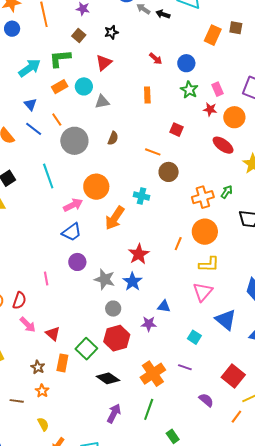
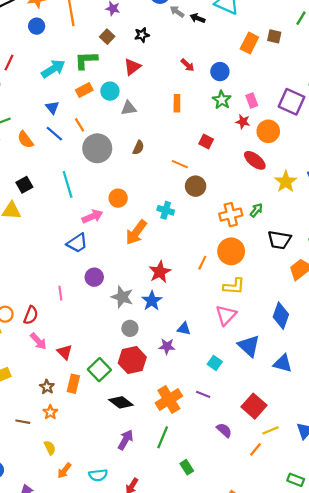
orange circle: (96, 187) -> (118, 198), size x0.7
blue trapezoid: (72, 232) -> (77, 243), moved

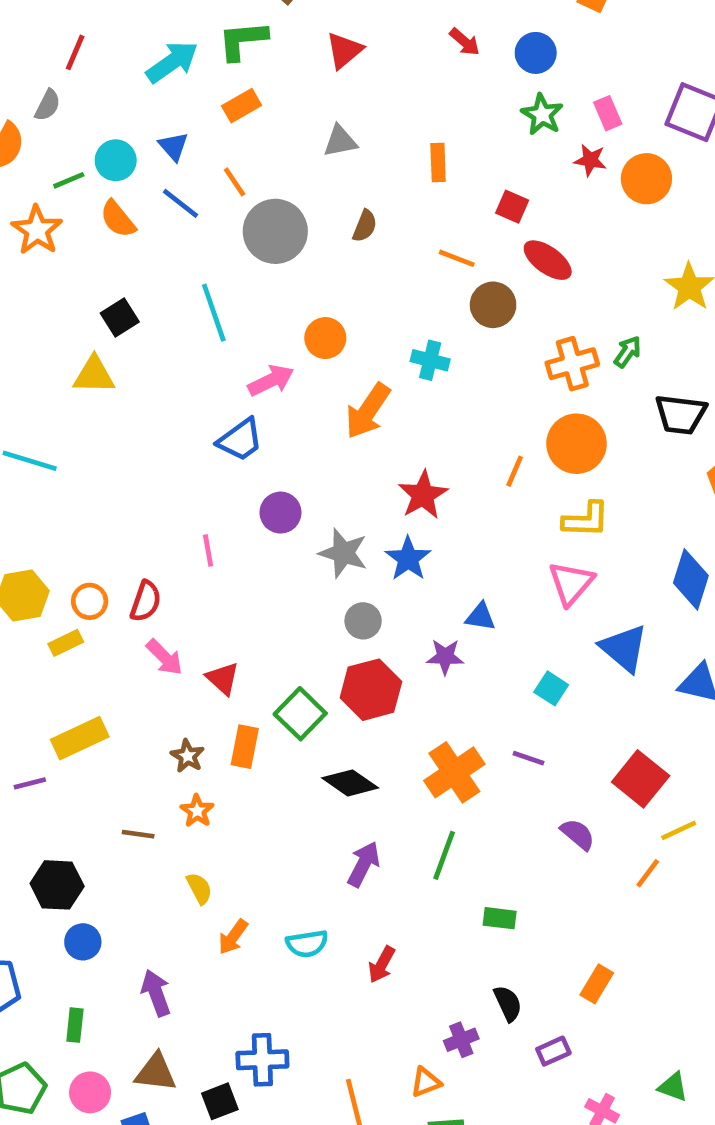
cyan circle: (110, 91) -> (116, 160), moved
orange rectangle: (177, 103) -> (438, 162), moved
red ellipse: (255, 160) -> (548, 260), moved
green rectangle: (187, 467) -> (500, 918), turned -48

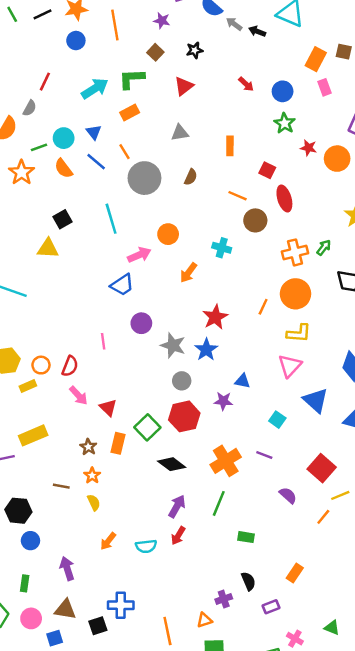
pink rectangle: (608, 113) -> (324, 87), moved
red ellipse: (548, 260) -> (284, 199), turned 35
orange arrow: (368, 411) -> (188, 273), size x0.7
yellow semicircle: (199, 888) -> (94, 502), moved
red arrow: (382, 965) -> (178, 536), moved

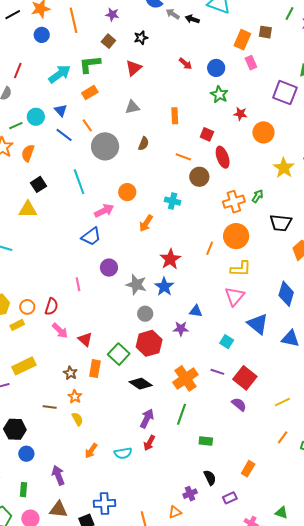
orange circle: (337, 159) -> (263, 132), moved
orange semicircle: (63, 168) -> (28, 153), moved, turned 60
red square: (322, 468) -> (245, 378), moved
orange line: (323, 517) -> (283, 437), moved

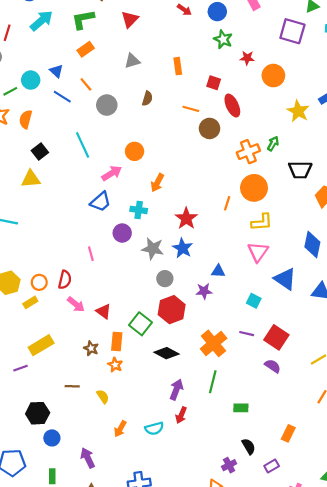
cyan arrow: (60, 74) -> (42, 21), moved
gray circle: (105, 146) -> (107, 105), size x0.7
cyan cross: (173, 201) -> (139, 210), moved
orange star: (75, 397) -> (115, 365), moved

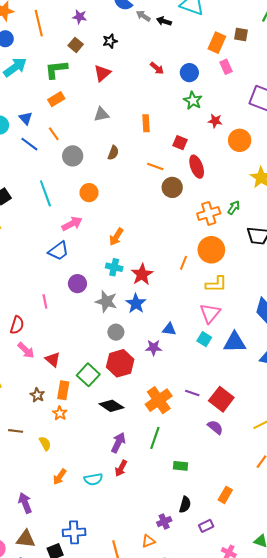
orange circle: (135, 151) -> (89, 193), moved
cyan cross: (139, 210) -> (114, 267), moved
blue triangle: (285, 279) -> (235, 342), turned -40
cyan square: (254, 301) -> (204, 339), moved
black semicircle: (249, 446) -> (185, 505), turned 42

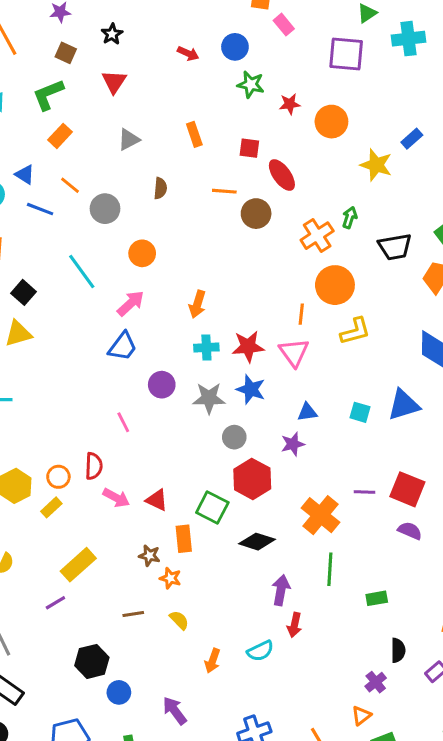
red star: (142, 274) -> (248, 347), turned -30
pink triangle: (210, 313) -> (294, 353), moved
orange star: (60, 413) -> (170, 578), moved

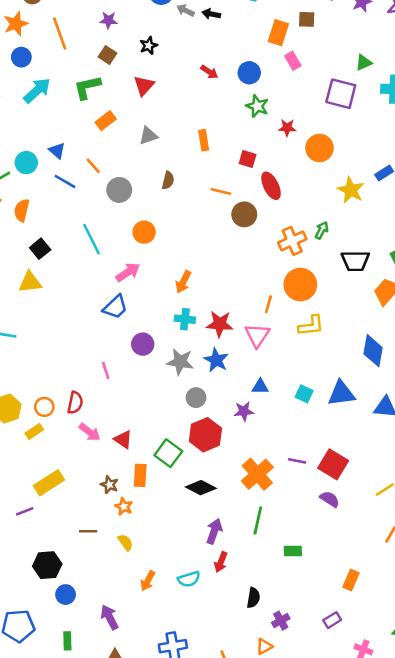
orange rectangle: (60, 136) -> (106, 121), moved
black semicircle: (398, 650) -> (253, 598), moved

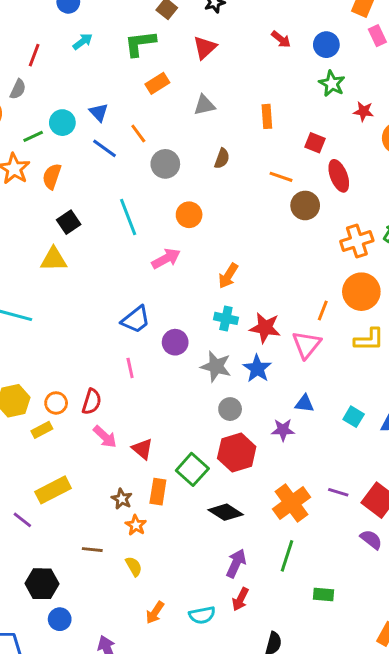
cyan arrow: (37, 90) -> (83, 41), size x0.6
blue trapezoid: (115, 307) -> (136, 320), moved
purple line: (25, 511) -> (22, 520), turned 54

